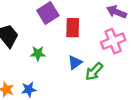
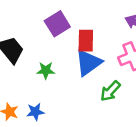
blue triangle: (75, 62) -> (88, 63), moved, size x1.6

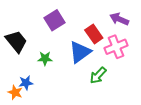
red rectangle: (86, 41) -> (94, 34), moved, turned -36
blue star: (35, 112) -> (26, 83), moved

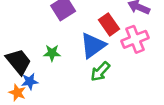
black trapezoid: (16, 41) -> (19, 62), moved
green arrow: (98, 75) -> (100, 72), moved

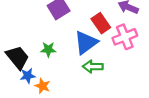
green arrow: (100, 72) -> (93, 67), turned 48
orange star: (17, 93) -> (43, 86), moved

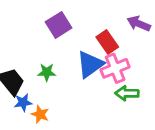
pink cross: (125, 37) -> (115, 68), moved
green arrow: (93, 67) -> (127, 93), moved

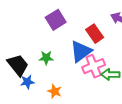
pink cross: (115, 68) -> (94, 66), moved
orange star: (40, 114) -> (55, 91), moved

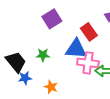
blue triangle: (81, 51) -> (76, 49), turned 40
pink cross: (94, 66) -> (88, 63), turned 30

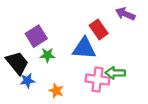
purple square: (52, 19) -> (36, 36), moved
pink cross: (88, 63) -> (97, 80), moved

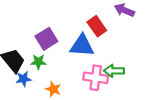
purple square: (36, 36) -> (46, 39), moved
green star: (47, 55) -> (38, 62), moved

